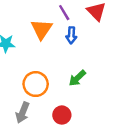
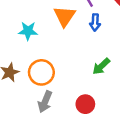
orange circle: (36, 84) -> (41, 72), moved

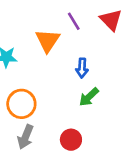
blue arrow: (95, 22) -> (82, 68), moved

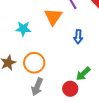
green arrow: (89, 97) -> (83, 74), moved

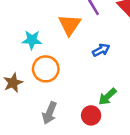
blue arrow: (78, 37) -> (101, 50), turned -120
orange circle: (34, 63) -> (46, 69), moved

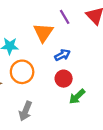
blue arrow: (101, 50) -> (62, 55), moved
red circle: (91, 115) -> (64, 79), moved

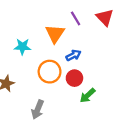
orange circle: (22, 72) -> (50, 72), moved

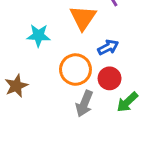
gray arrow: (38, 110) -> (84, 104), moved

